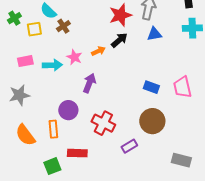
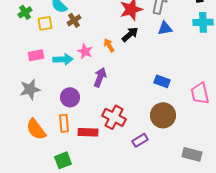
orange arrow: (98, 51) -> (109, 45), turned -96
pink trapezoid: (182, 87) -> (200, 93), moved
purple circle: (68, 110) -> (70, 97), moved
red rectangle: (77, 153) -> (88, 132), moved

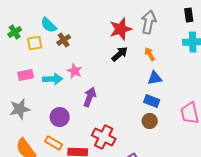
blue triangle: (165, 28) -> (155, 78), moved
orange arrow: (109, 45) -> (150, 54), moved
brown circle: (163, 115) -> (150, 121), moved, size x0.6
orange rectangle: (64, 123) -> (54, 143), turned -54

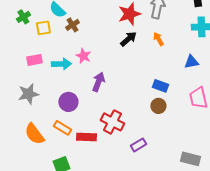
blue triangle: (155, 78) -> (191, 62), moved

